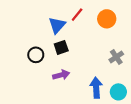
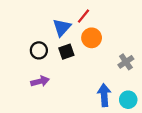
orange circle: (107, 19) -> (92, 38), moved
black circle: (36, 55) -> (39, 50), moved
purple arrow: (61, 75) -> (40, 81), moved

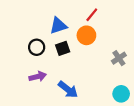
red line: (84, 16) -> (92, 15), moved
blue triangle: (62, 28) -> (58, 26), turned 30
blue arrow: (104, 95) -> (68, 90), moved, turned 132

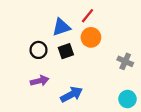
red line: (92, 15) -> (88, 16), moved
gray cross: (119, 58) -> (125, 61), turned -32
blue arrow: (68, 90) -> (72, 94), turned -66

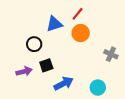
black square: (66, 51) -> (46, 65), moved
purple arrow: (40, 81) -> (24, 71), moved
cyan circle: (127, 99) -> (98, 88), moved

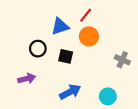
black square: (46, 65) -> (66, 56), moved, turned 32

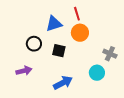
red line: (86, 15) -> (77, 14), turned -56
cyan circle: (108, 96) -> (97, 73), moved

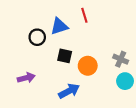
orange circle: (80, 33) -> (88, 66), moved
black circle: (34, 44) -> (37, 37), moved
cyan circle: (97, 73) -> (125, 81), moved

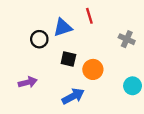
gray cross: (121, 59) -> (127, 39), moved

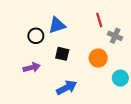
red line: (89, 16) -> (99, 20), moved
orange circle: (93, 69) -> (98, 58), moved
purple arrow: (28, 82) -> (32, 68), moved

